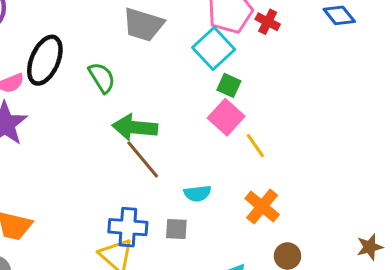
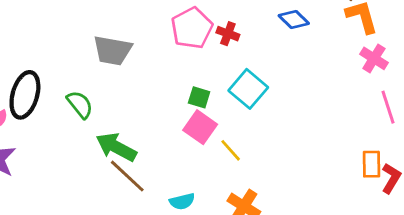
cyan square: (214, 48) -> (248, 89), moved
green arrow: (135, 127) -> (116, 147), turned 30

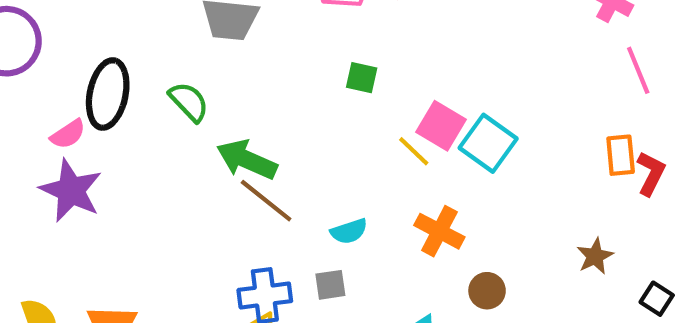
cyan square: (248, 89) -> (488, 143), moved
pink square: (200, 127) -> (441, 126), moved

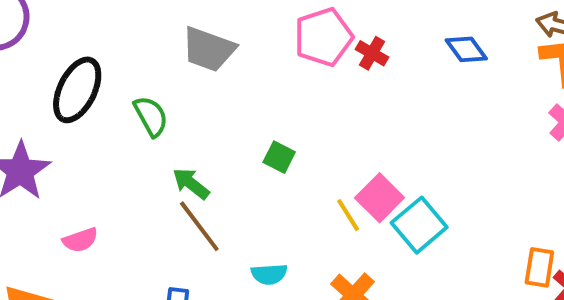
green square: (362, 78) -> (279, 157), moved
pink semicircle: (68, 134) -> (80, 240), moved
green arrow: (247, 160) -> (191, 184), size x0.7

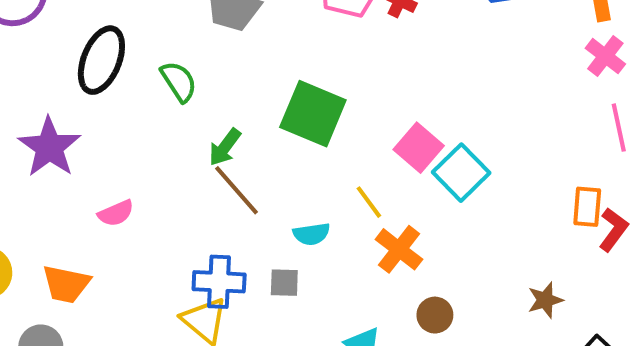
green square: (279, 157) -> (313, 114), size x2.0
green arrow: (191, 184) -> (225, 147), turned -87
yellow line: (348, 215) -> (369, 202), moved

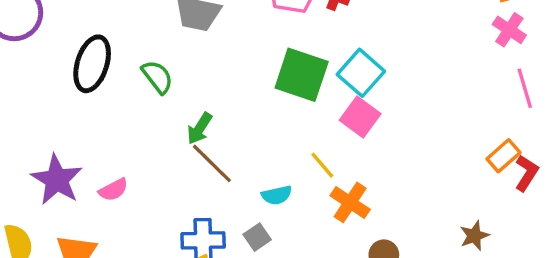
green square: (313, 114) -> (302, 75), moved
purple star: (49, 147) -> (57, 180), moved
cyan square: (461, 173) -> (361, 73), moved
orange rectangle: (587, 207) -> (503, 156), turned 48
gray square: (284, 283) -> (257, 237), turned -32

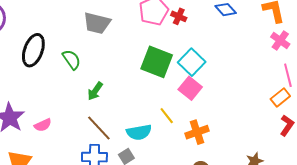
orange rectangle: (503, 156) -> (280, 98), moved
brown line: (212, 163) -> (99, 128), moved
cyan semicircle: (277, 195) -> (139, 132), size x1.4
orange cross: (350, 202) -> (197, 132), moved, turned 35

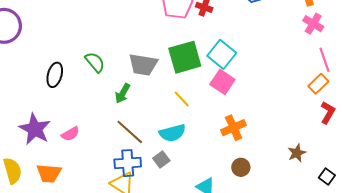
gray trapezoid: (97, 23) -> (143, 65), moved
black ellipse: (33, 50) -> (55, 75), moved, size x0.7
green square: (157, 62) -> (185, 57), turned -32
yellow line: (167, 116) -> (182, 99), moved

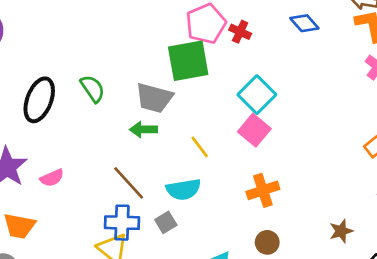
green square: (185, 57) -> (188, 61), moved
black ellipse: (55, 75) -> (39, 100), size x1.4
green arrow: (123, 93) -> (143, 129), moved, turned 54

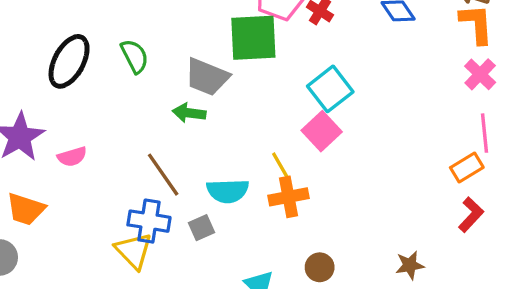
yellow line: (200, 147) -> (281, 166), moved
orange cross: (263, 190) -> (288, 197), moved

